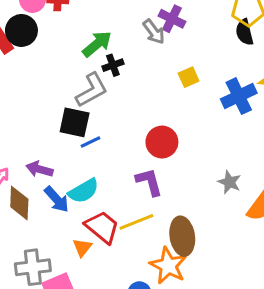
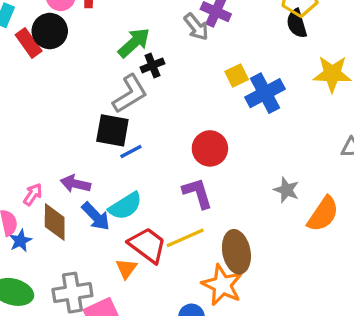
blue cross: (239, 96) -> (265, 93), moved

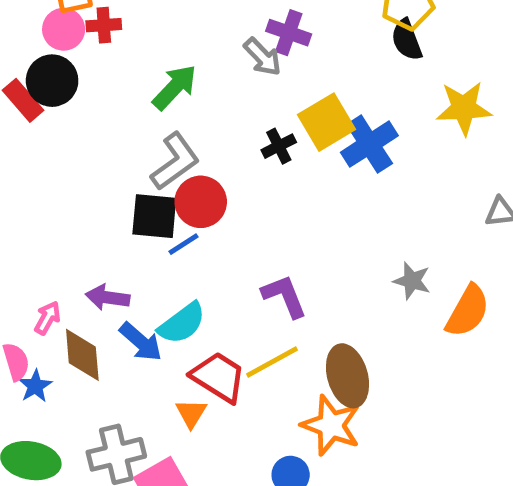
black cross: (152, 65) -> (279, 146), moved
yellow square: (237, 76) -> (327, 122), size x1.6
red circle: (210, 148) -> (201, 202), moved

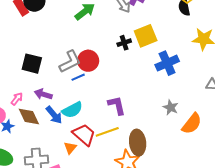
blue cross: (369, 144) -> (167, 63), moved
gray L-shape: (175, 161) -> (70, 62), moved
black square: (154, 216) -> (32, 64), moved
brown diamond: (82, 355) -> (29, 116), turned -30

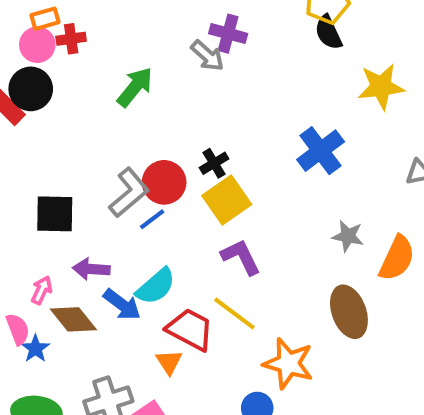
yellow square: (146, 36) -> (227, 200), moved
black cross: (124, 43) -> (214, 163), moved
yellow line: (107, 132) -> (234, 314), turned 70
brown ellipse: (138, 143) -> (349, 312), moved

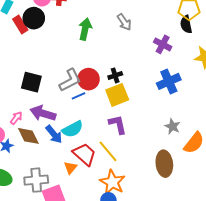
purple cross: (228, 34) -> (163, 44), moved
green arrow: (135, 87) -> (85, 29), turned -40
purple arrow: (91, 269) -> (43, 113), size x1.4
orange star: (288, 363) -> (112, 182), moved

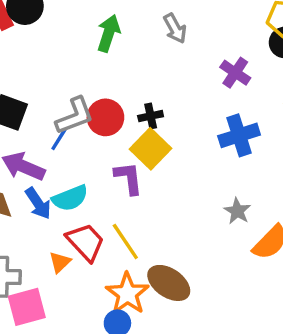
yellow square: (117, 95) -> (151, 149), turned -30
blue line: (78, 96) -> (59, 139), moved, turned -40
purple L-shape: (118, 124) -> (129, 178), moved
brown ellipse: (164, 164) -> (169, 283), moved, turned -55

